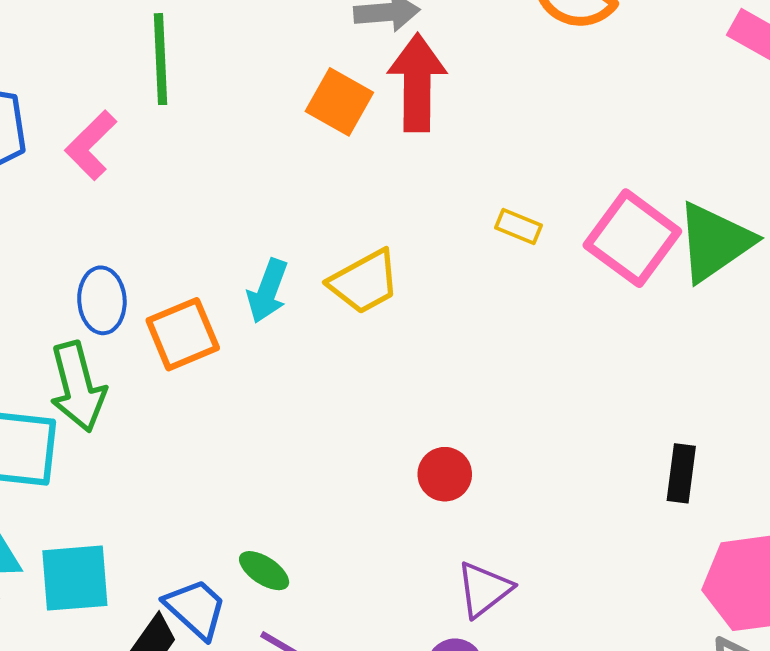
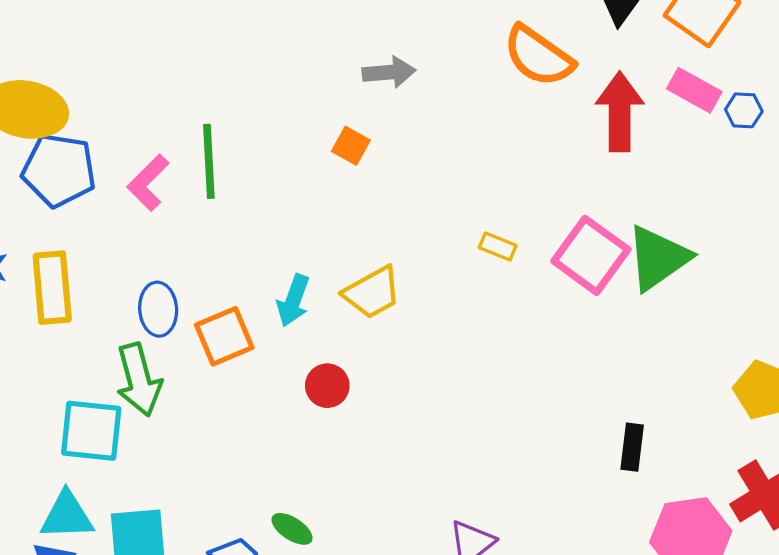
green line: (161, 59) -> (209, 161), moved
red arrow: (417, 83) -> (620, 112), moved
orange square: (339, 102) -> (351, 146), size x0.7
red circle: (445, 474) -> (327, 386), moved

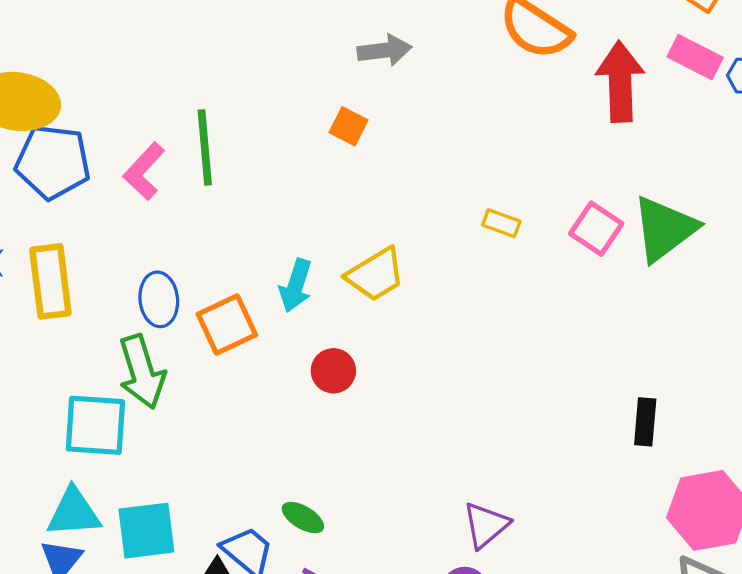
pink square: (591, 255) -> (596, 229), size x0.7

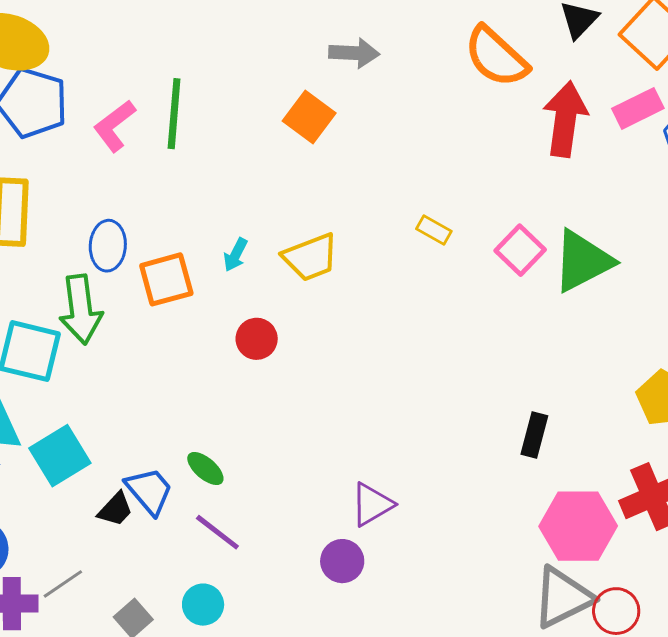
pink rectangle: (695, 57) -> (638, 108), turned -63
orange square: (348, 126) -> (309, 117), size x1.4
cyan arrow: (296, 286) -> (236, 255), size x0.7
cyan square: (146, 531) -> (60, 456), turned -34

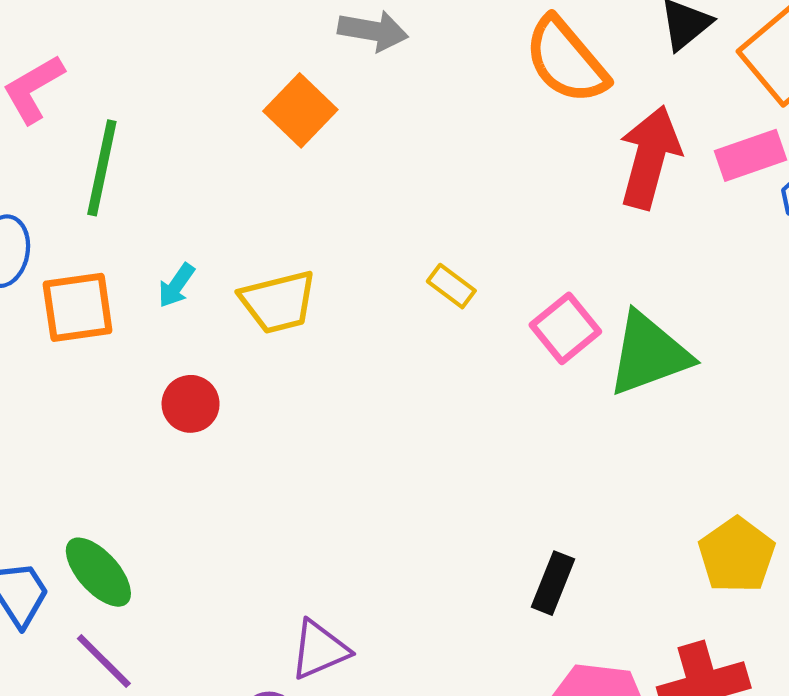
green line: (174, 114) -> (102, 168), moved
green ellipse: (205, 469) -> (98, 572), size x1.4

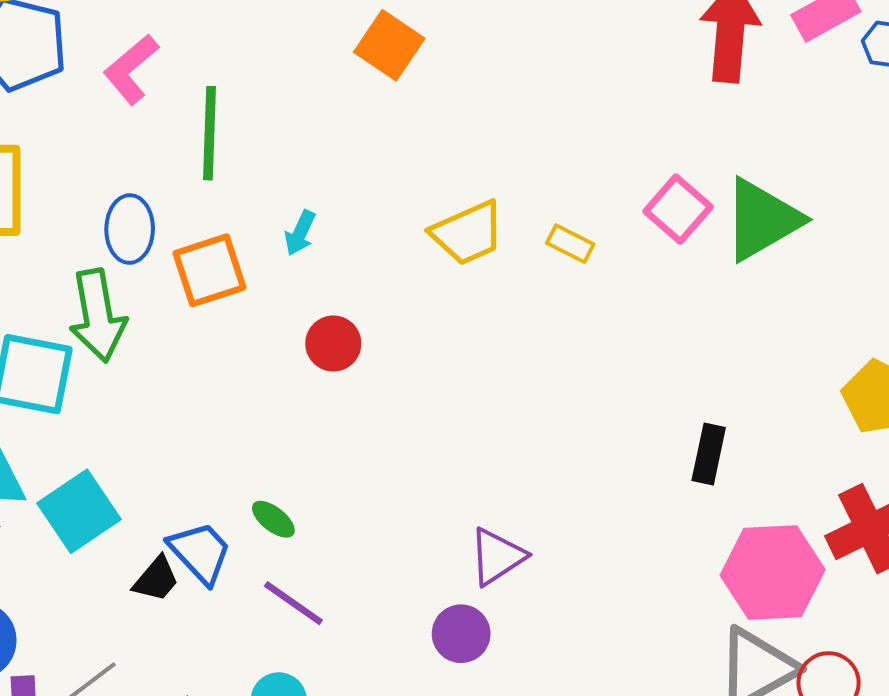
yellow rectangle: (451, 286) -> (570, 244), moved
yellow trapezoid: (278, 302) -> (468, 233), moved
green ellipse: (98, 572) -> (273, 519), size x0.6

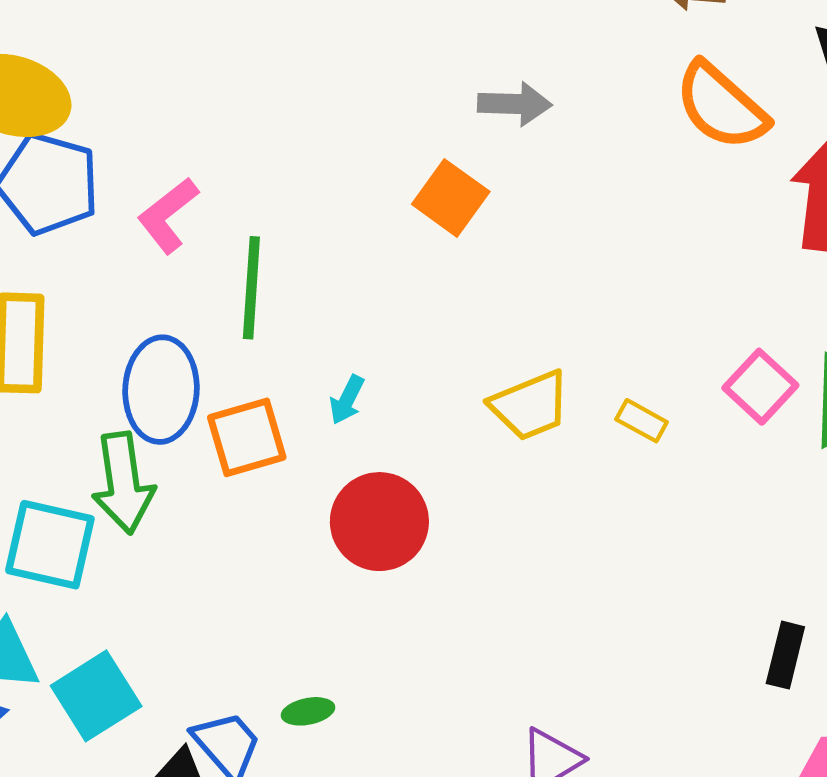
blue ellipse: (130, 229) -> (161, 390), size x1.4
red circle: (333, 344) -> (379, 522), size x1.6
green ellipse: (273, 519) -> (308, 711), turned -51

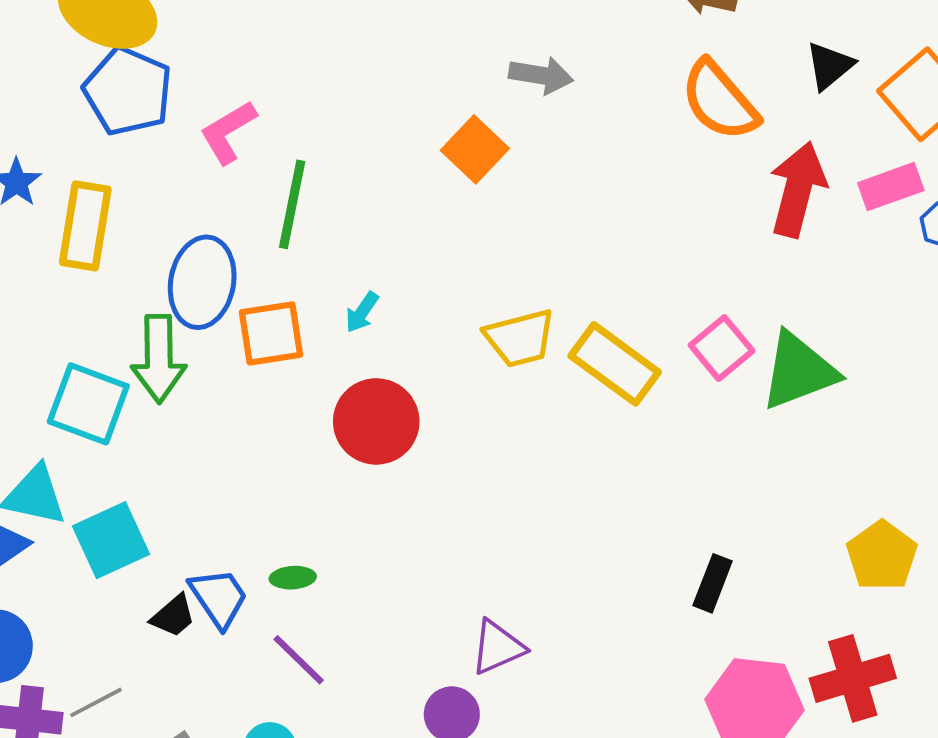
yellow rectangle: (642, 421) -> (615, 364), size x2.0

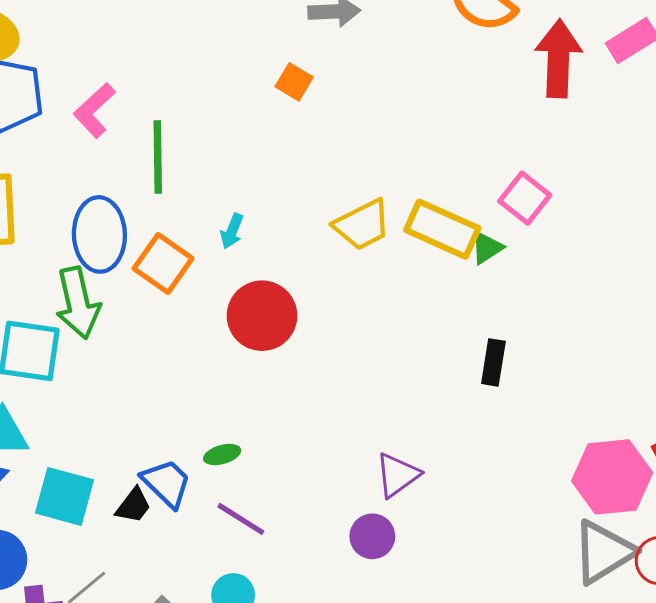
orange square: (475, 149) -> (294, 82), size x0.7
orange square: (271, 333) -> (163, 264), turned -34
green triangle: (799, 371) -> (487, 248), moved, size x0.5
cyan square: (111, 540) -> (65, 496), moved, turned -38
black rectangle: (713, 583) -> (493, 362), moved

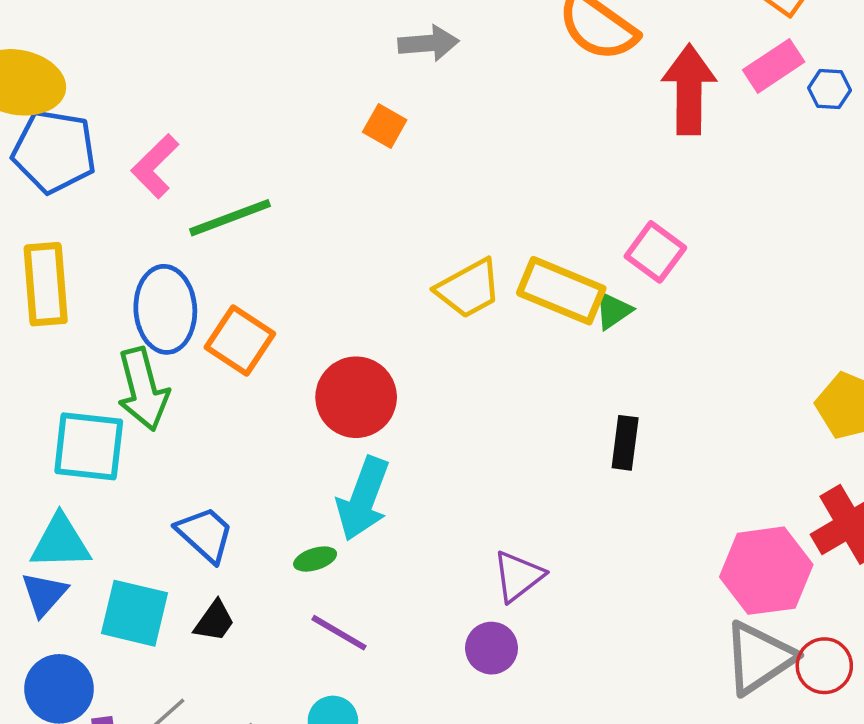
green line: (158, 157) -> (230, 218), turned 72
cyan arrow: (232, 231) -> (363, 499), moved, size x2.0
blue trapezoid: (167, 483) -> (205, 534), moved

